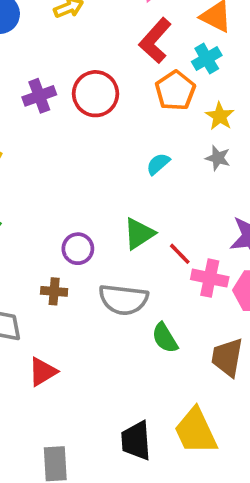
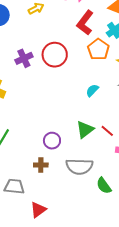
red line: (180, 254) -> (107, 131), moved

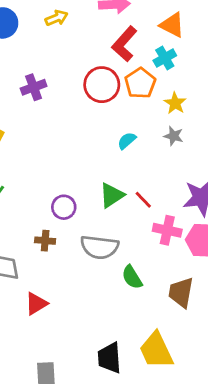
red circle: (55, 55) -> (102, 85), moved

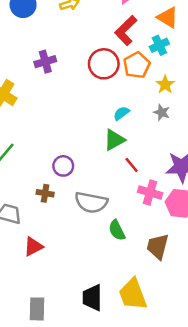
green triangle: (112, 195) -> (114, 140), moved

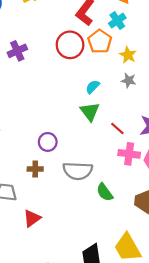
green triangle: (114, 140) -> (90, 112), turned -30
red line: (132, 165) -> (117, 128), moved

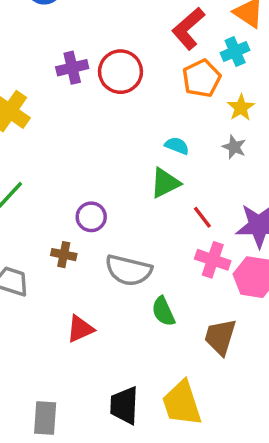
red circle: (70, 45) -> (120, 72), moved
cyan semicircle: (93, 87) -> (177, 146), turned 56
green triangle: (90, 112) -> (165, 183), turned 30
red triangle: (32, 218) -> (80, 329), moved

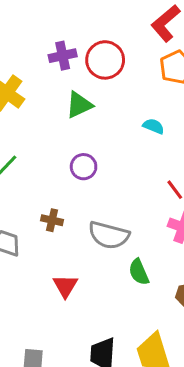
green triangle: (165, 183) -> (79, 105), moved
purple circle: (91, 217) -> (84, 167), moved
red triangle: (80, 329) -> (65, 286), turned -36

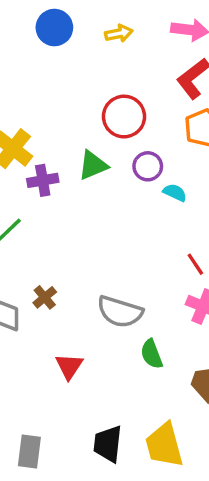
purple cross: (63, 56) -> (43, 180), moved
purple circle: (84, 167) -> (148, 166), moved
brown cross: (52, 220) -> (45, 297), moved, turned 35

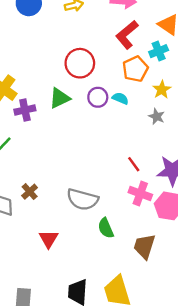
cyan semicircle: (175, 193) -> (120, 98), moved

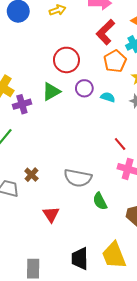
cyan semicircle: (120, 98) -> (108, 97), moved

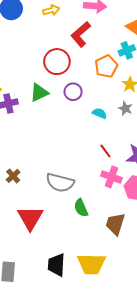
red L-shape: (105, 32) -> (81, 34), moved
cyan semicircle: (108, 97) -> (100, 113), moved
red triangle: (51, 214) -> (30, 218), size x1.5
yellow trapezoid: (114, 255) -> (91, 264), turned -72

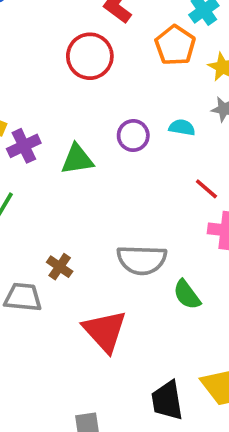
purple circle: (73, 92) -> (133, 136), moved
green triangle: (39, 93) -> (77, 159), moved, turned 30

